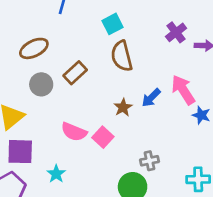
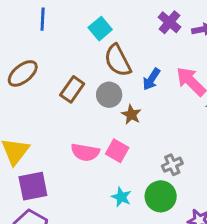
gray circle: (41, 84) -> (109, 95), moved
blue arrow: (151, 98) -> (151, 79), moved
cyan star: (56, 174) -> (121, 197), moved

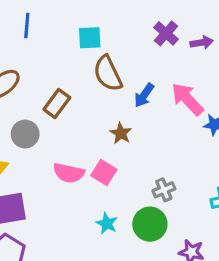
cyan square: (100, 29) -> (90, 38), turned 35
gray circle: (109, 95) -> (25, 134), moved

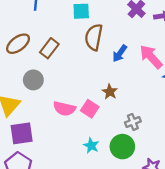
brown semicircle: (108, 73) -> (94, 37), turned 35
brown rectangle: (57, 103) -> (49, 48), moved
brown star: (121, 133) -> (110, 92), moved

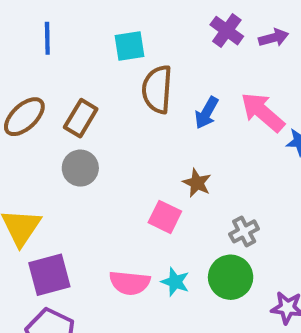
gray circle: (33, 80) -> (80, 168), moved
pink semicircle: (64, 109) -> (130, 283), moved

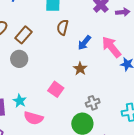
brown semicircle: (157, 89) -> (63, 27), size x0.7
brown star: (197, 183) -> (80, 69), moved
cyan star: (175, 282) -> (20, 101), moved

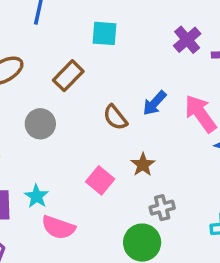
brown semicircle: (63, 27) -> (115, 117), moved, turned -56
brown rectangle: (23, 35) -> (68, 76), moved
brown star: (80, 69) -> (143, 165), moved

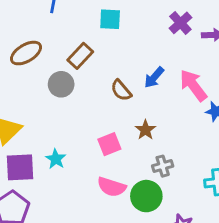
gray circle: (40, 124) -> (61, 84), moved
pink square: (100, 180) -> (109, 144), turned 30
pink semicircle: (58, 227) -> (112, 187), moved

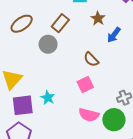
brown semicircle: (121, 90) -> (91, 59), moved
brown star: (145, 130) -> (98, 18), moved

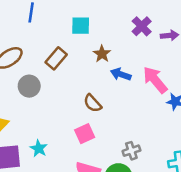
blue arrow: (114, 35) -> (121, 74), turned 70
gray circle: (48, 44) -> (29, 86), moved

